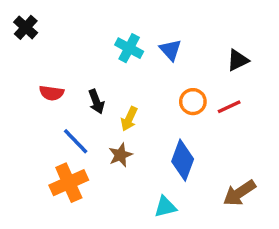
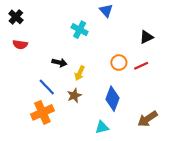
blue triangle: (170, 50) -> (106, 11), moved
red semicircle: (52, 93) -> (20, 44), moved
black arrow: (96, 102) -> (59, 63), turned -56

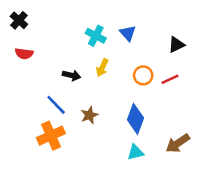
blue triangle: (106, 11) -> (128, 33), moved
yellow arrow: (80, 73) -> (102, 68), moved
cyan triangle: (102, 127) -> (135, 152), moved

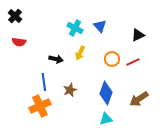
blue line: (56, 105) -> (44, 82), turned 36
brown arrow: (178, 143) -> (139, 99), moved

